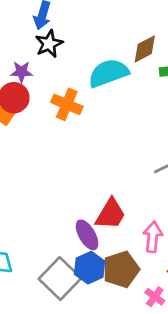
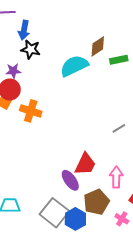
black star: (49, 44) -> (31, 49), turned -30
orange cross: (67, 104) -> (31, 111), moved
blue hexagon: (90, 268) -> (75, 219), moved

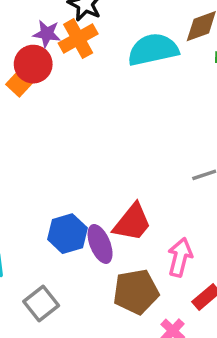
orange cross: (31, 111) -> (78, 39), moved, turned 30
gray square: (54, 213) -> (41, 303), moved, size x0.7
blue hexagon: (75, 219) -> (67, 234), moved

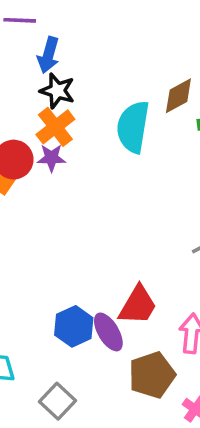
purple star: (47, 34) -> (51, 158), moved
cyan semicircle: (153, 50) -> (133, 127), turned -60

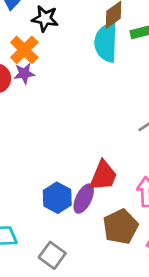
black star: (57, 91) -> (45, 19), moved
cyan semicircle: (133, 127) -> (106, 42), moved
purple ellipse: (108, 332) -> (84, 199), turned 64

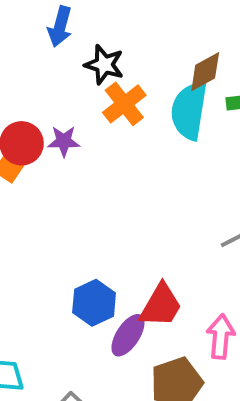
orange cross: (24, 50) -> (124, 104), moved
blue hexagon: (57, 198) -> (94, 303), moved

